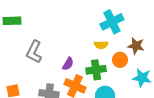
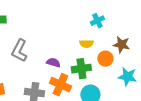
cyan cross: (112, 22) -> (97, 21), size x0.6
purple semicircle: (68, 64) -> (53, 63), turned -104

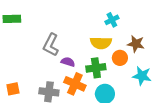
yellow semicircle: (86, 44) -> (101, 43), size x1.5
gray L-shape: (19, 51) -> (51, 45), moved

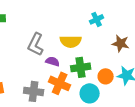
yellow semicircle: (101, 43) -> (71, 41), moved
orange circle: (120, 58) -> (106, 76), moved

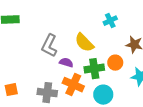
yellow semicircle: (71, 41) -> (84, 43), turned 45
orange circle: (106, 76) -> (115, 63), moved

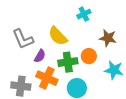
gray L-shape: (49, 46) -> (23, 39), turned -50
purple semicircle: (66, 63) -> (40, 56), turned 104

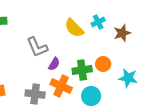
yellow semicircle: (58, 36) -> (74, 28), moved
brown star: (108, 38) -> (122, 33), moved, turned -30

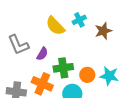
purple semicircle: (54, 64) -> (42, 54), moved
orange circle: (103, 64) -> (87, 75), moved

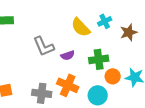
purple semicircle: (42, 54) -> (68, 55), turned 40
green cross: (63, 68) -> (99, 59), moved

